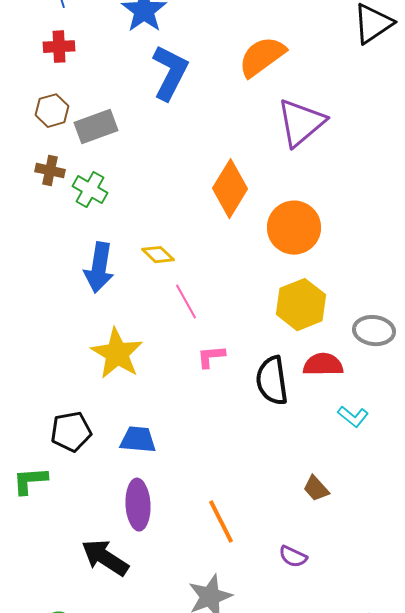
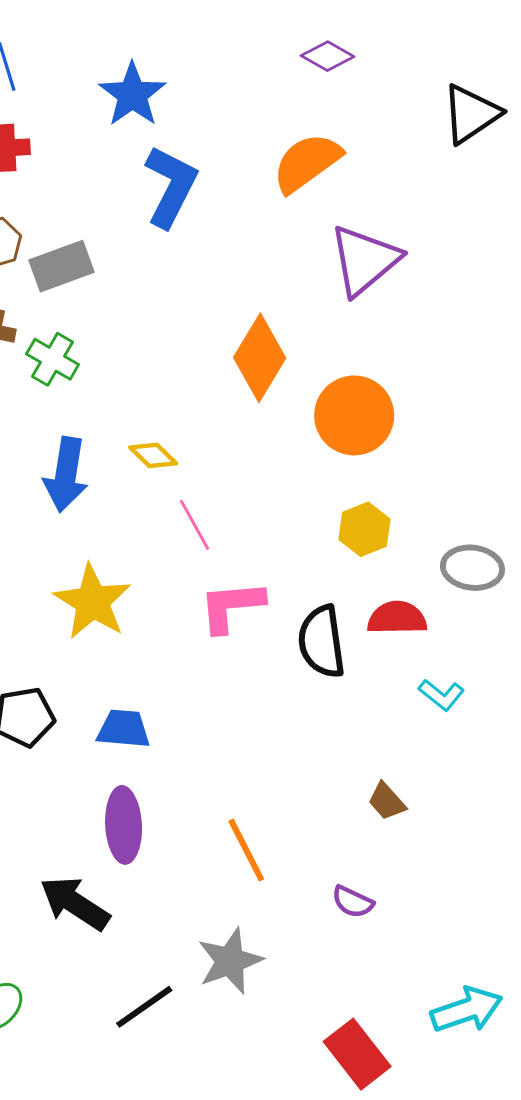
yellow hexagon: (301, 305) -> (365, 529), size x0.7
pink L-shape: (211, 357) -> (231, 606), size x1.6

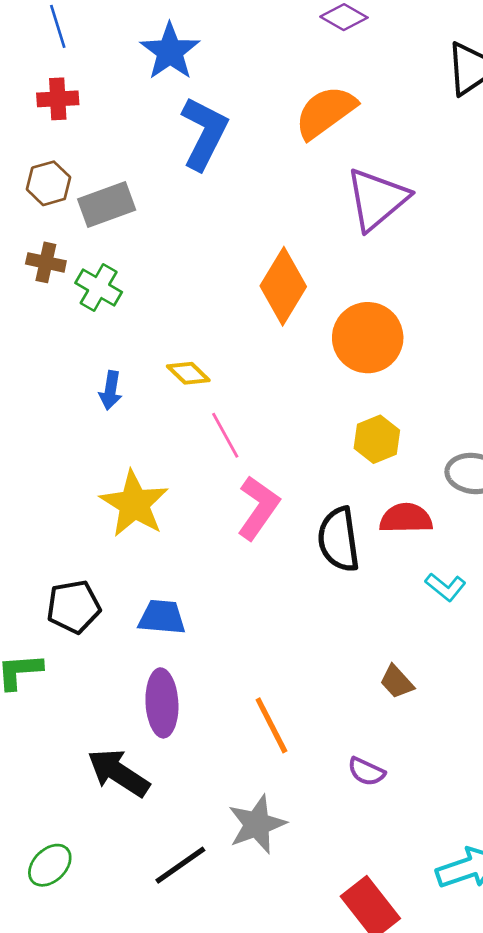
blue arrow: (66, 475) -> (111, 390), size x0.6
pink L-shape: (231, 606) -> (258, 508), turned 130

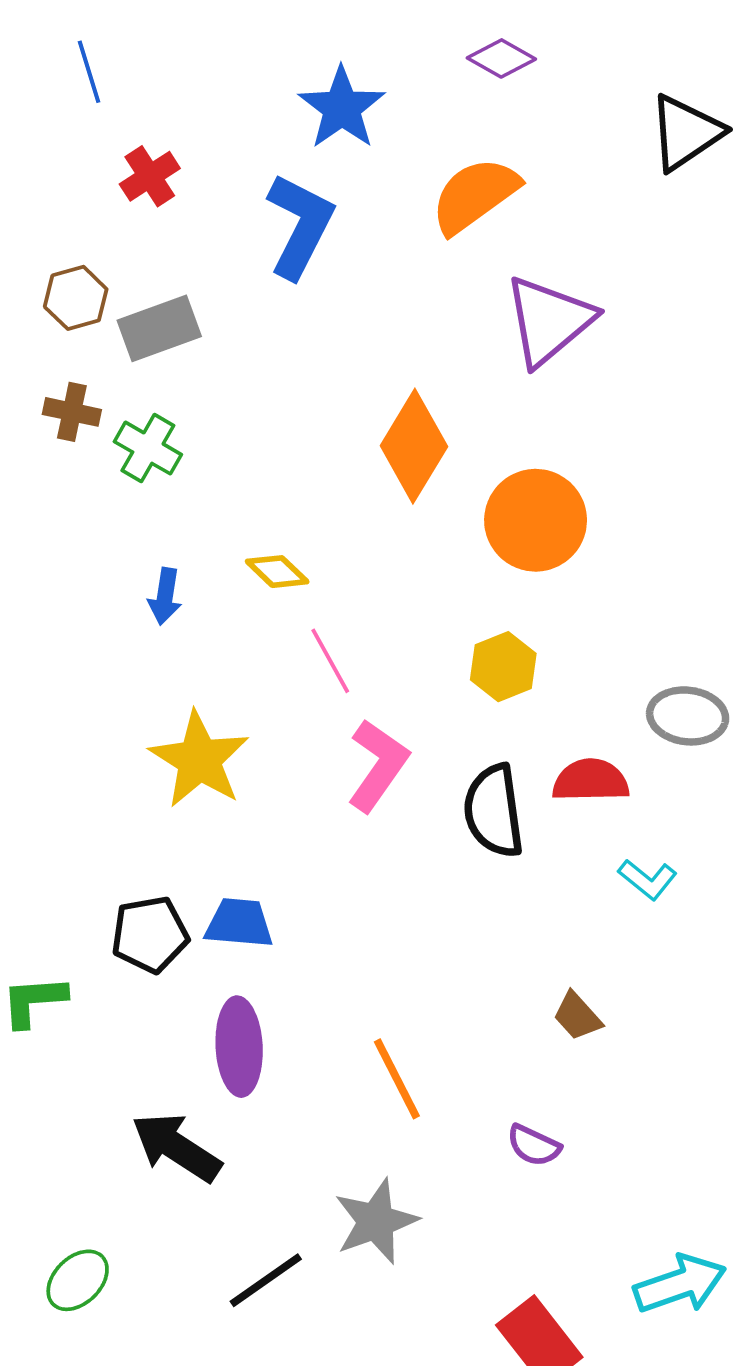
blue star: (170, 51) -> (342, 108), moved
red cross: (58, 99) -> (150, 176), moved, turned -30
yellow hexagon: (377, 439) -> (503, 667), moved
black pentagon: (74, 607) -> (150, 934), moved

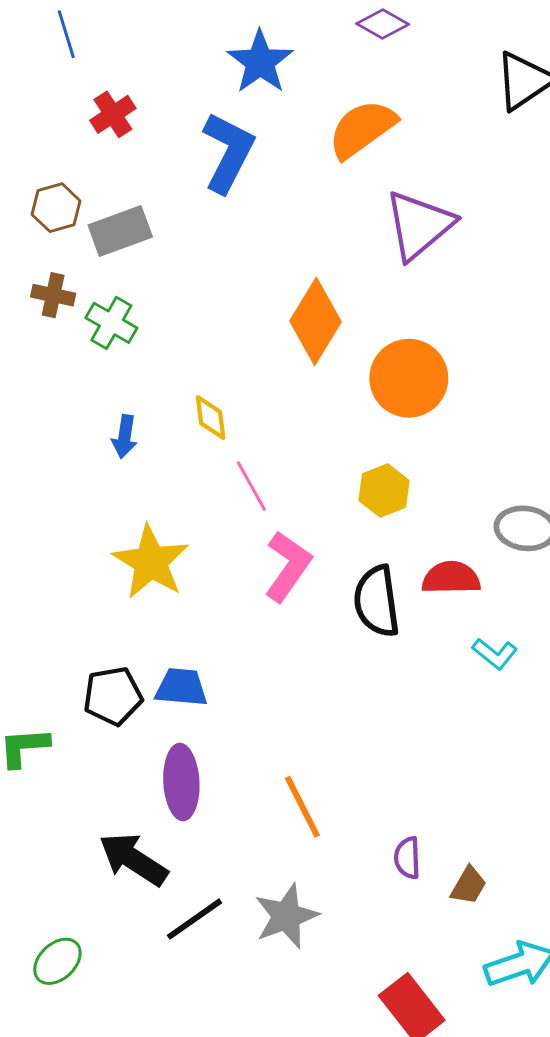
yellow diamond: (277, 572) -> (211, 418), turned 39
brown trapezoid: (577, 1016) -> (469, 886), moved, turned -108
purple semicircle: (534, 1145) -> (407, 858), turned 63
black line: (266, 1280) -> (195, 919), moved

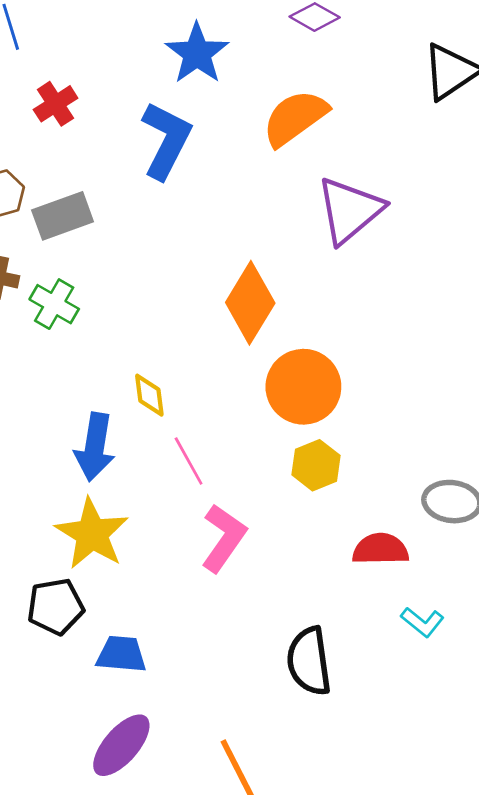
orange circle: (409, 378) -> (303, 387), moved
blue arrow: (125, 437) -> (95, 447), moved, size x1.6
black semicircle: (377, 601) -> (309, 661), moved
black pentagon: (113, 696) -> (56, 607), moved
purple ellipse: (181, 782) -> (121, 745), turned 44

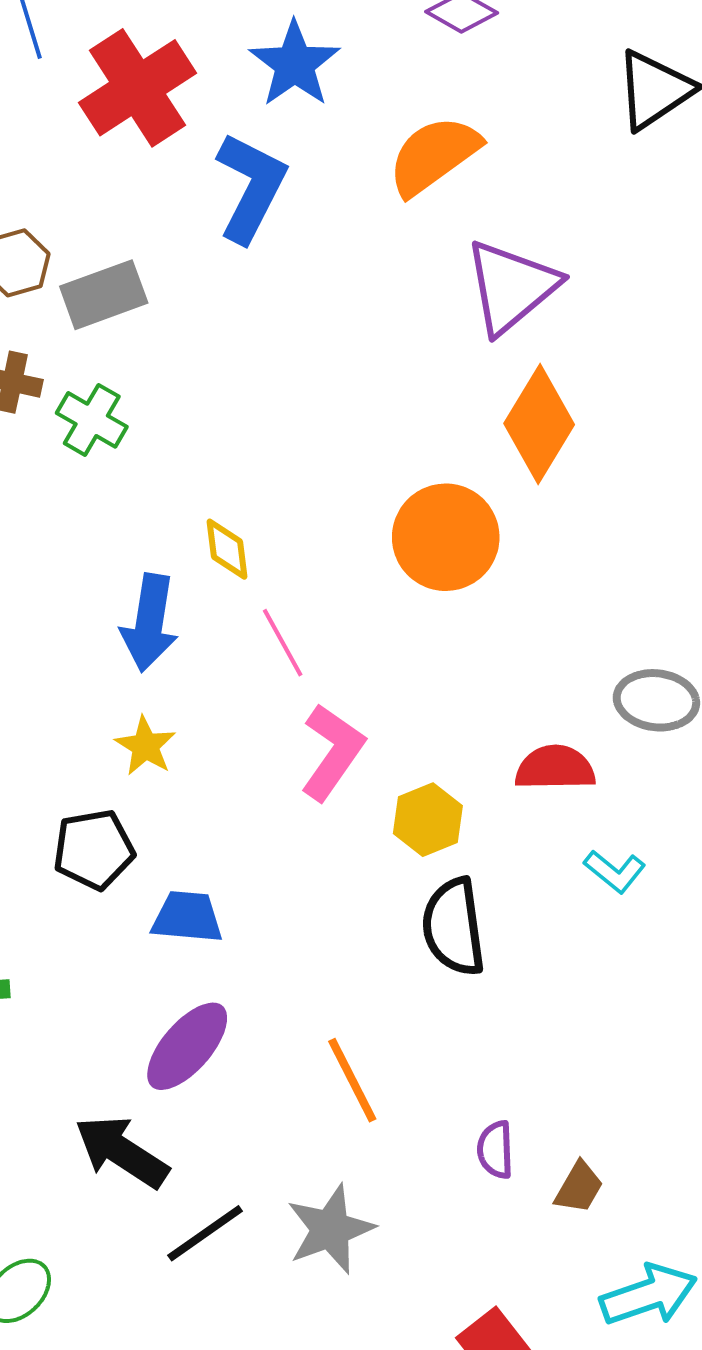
red cross: (56, 104) -> (137, 88), moved, size x1.8
orange diamond: (250, 303) -> (539, 424), moved
yellow hexagon: (316, 465) -> (428, 820), moved
yellow star: (92, 534) -> (145, 746), size x0.6

